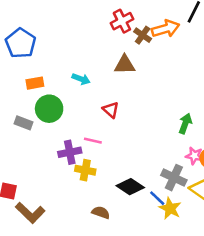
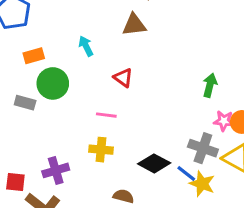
cyan arrow: (81, 79) -> (86, 46), turned -132
purple cross: (70, 152) -> (56, 170), moved

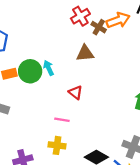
green circle: (53, 83) -> (30, 71), moved

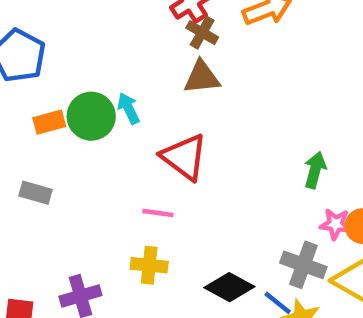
brown cross: (99, 27) -> (202, 33), moved
red triangle: (76, 92) -> (184, 157), size x1.6

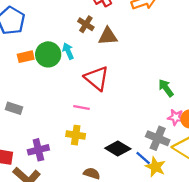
brown cross: (202, 33) -> (86, 24), moved
green arrow: (315, 170) -> (166, 88), turned -54
gray rectangle: (35, 193) -> (14, 108), moved

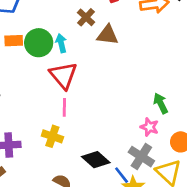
red triangle: (97, 78) -> (63, 75), moved
pink line: (81, 107) -> (64, 107), turned 70
pink star: (176, 117) -> (149, 127), moved

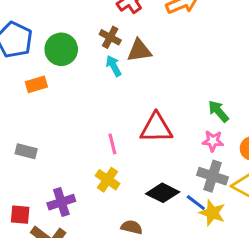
green circle: (39, 43) -> (61, 49), moved
cyan arrow: (61, 43) -> (114, 66), moved
red triangle: (63, 75) -> (156, 128), moved, turned -36
yellow cross: (52, 136) -> (108, 180), turned 30

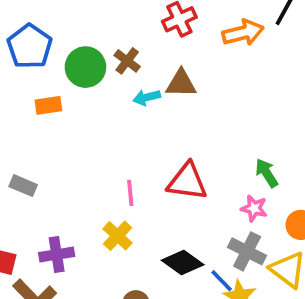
brown cross: (110, 37) -> (127, 61), moved
cyan arrow: (114, 66) -> (147, 97), turned -85

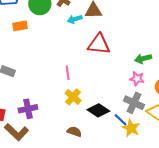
green arrow: (267, 173) -> (143, 59), turned -70
red triangle: (187, 182) -> (99, 44), moved
yellow cross: (118, 236) -> (73, 97), moved

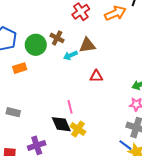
red triangle: (99, 44) -> (96, 76), size x0.6
black diamond: (98, 110) -> (61, 124), moved, turned 40

